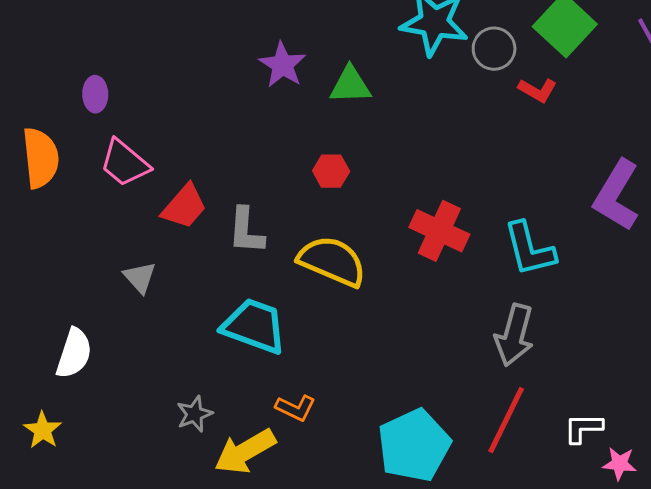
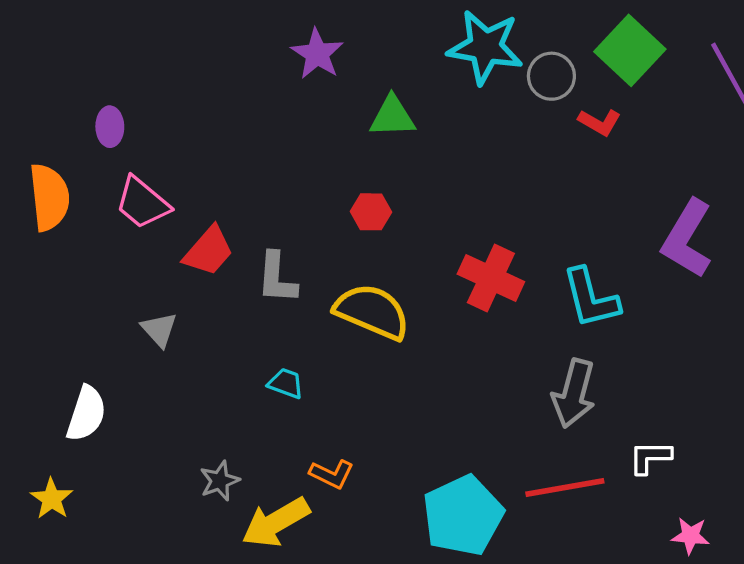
purple star: (282, 65) -> (317, 54), moved
cyan trapezoid: (254, 326) -> (286, 383), size x0.5
red line: (506, 420) -> (565, 488), turned 54
white L-shape: (583, 428) -> (650, 457), moved

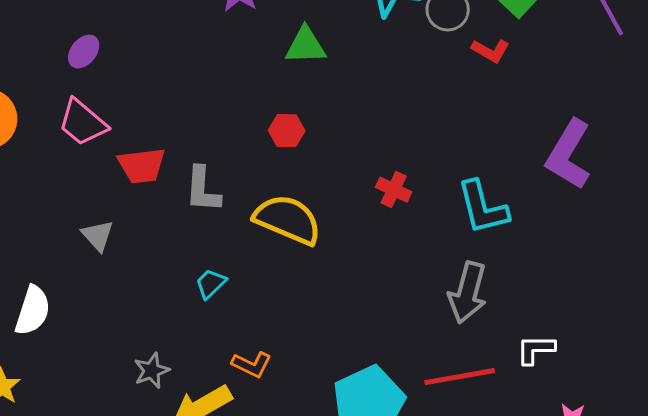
purple ellipse: (110, 127) -> (84, 52), moved, turned 40
red trapezoid: (208, 251) -> (142, 166), turned 42
red cross: (491, 278) -> (394, 190), size x0.6
cyan trapezoid: (286, 383) -> (211, 284), turned -64

